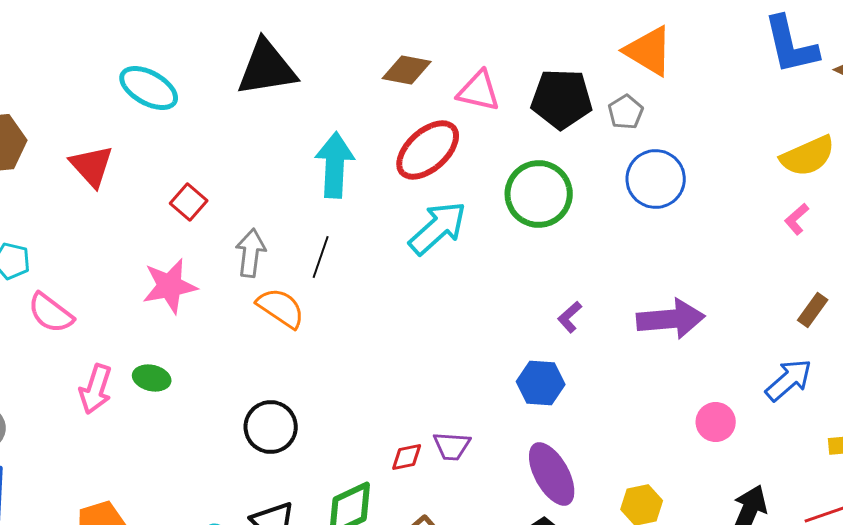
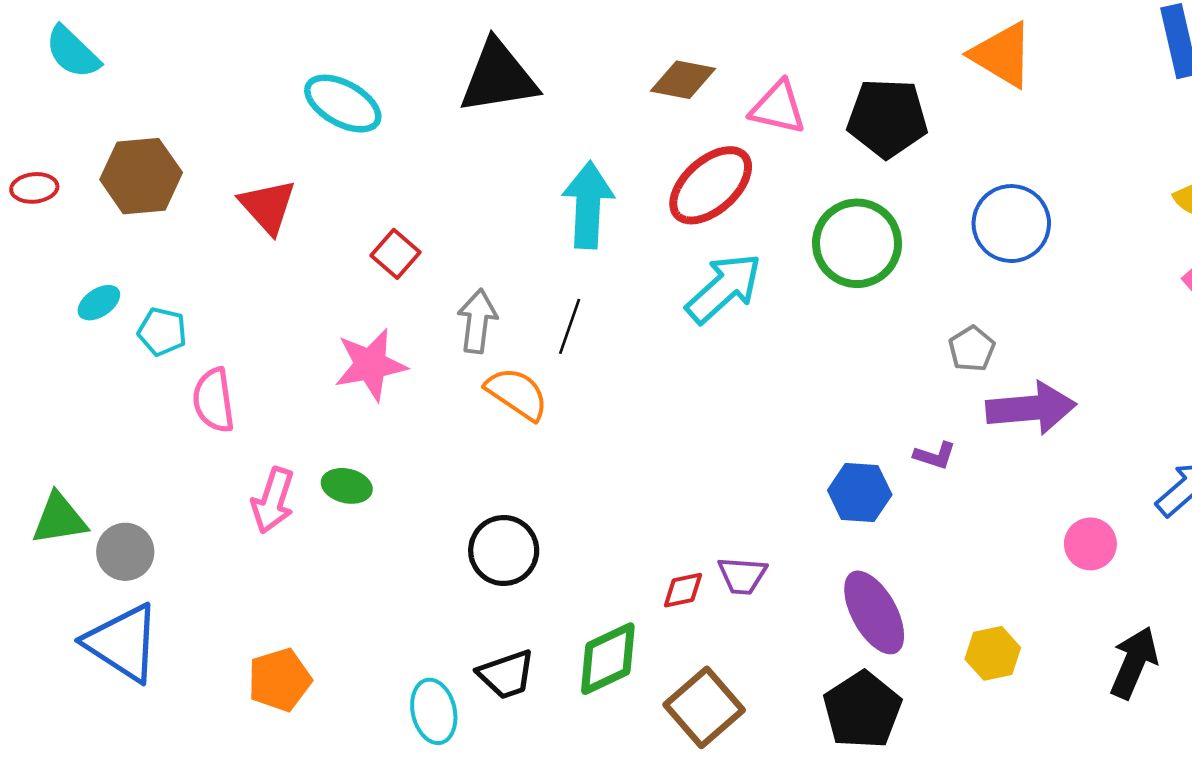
gray pentagon: (626, 112) -> (972, 349), moved
pink semicircle: (51, 313) -> (214, 400), turned 45
purple L-shape: (570, 317) -> (935, 456), moved, turned -120

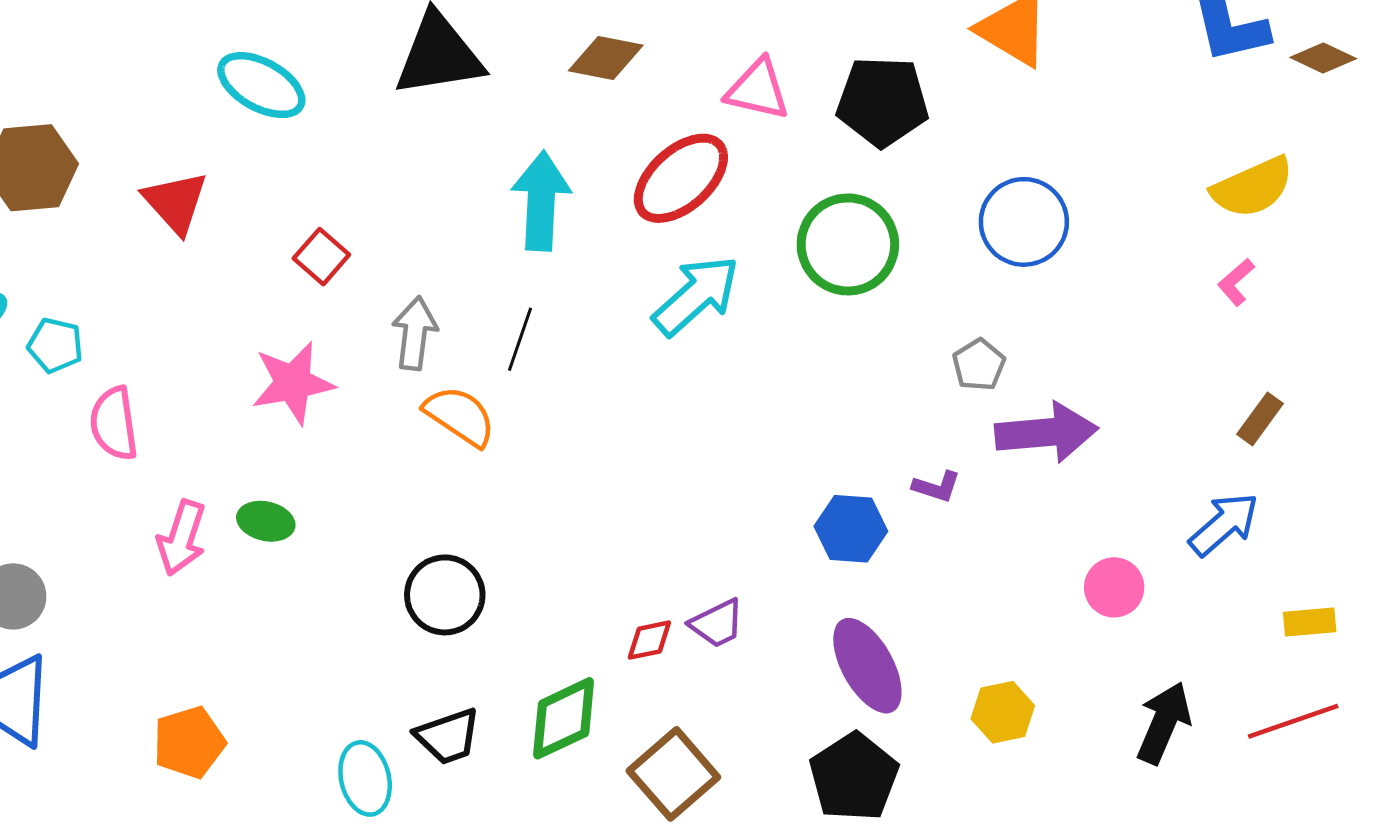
brown diamond: (683, 80) -> (606, 58), moved
purple trapezoid: (742, 576) -> (717, 624), turned -30

